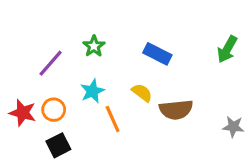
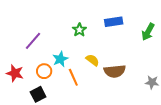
green star: (94, 46) -> (79, 30), moved
blue rectangle: (157, 54) -> (114, 22), moved, turned -36
orange circle: (54, 110) -> (44, 71), moved

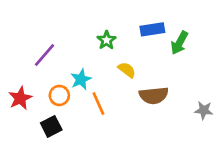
green arrow: (148, 32) -> (179, 43), moved
yellow semicircle: (93, 60) -> (127, 70), moved
red star: (15, 73) -> (20, 98), turned 30

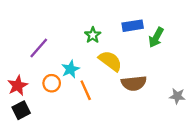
yellow semicircle: (127, 70) -> (110, 61), size x1.5
black square: (51, 126) -> (21, 110), moved

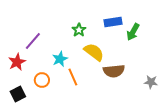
orange circle: (52, 83) -> (42, 80), moved
red star: (18, 86) -> (17, 62), moved

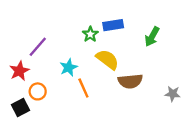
blue rectangle: (113, 22) -> (113, 25), moved
orange circle: (42, 80) -> (38, 91), moved

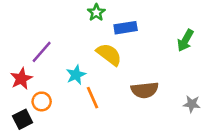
green star: (90, 34) -> (96, 12), moved
green arrow: (152, 37) -> (185, 40), moved
yellow semicircle: (107, 59) -> (109, 54), moved

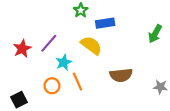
purple line: (42, 52) -> (49, 43), moved
red star: (21, 79) -> (22, 49), moved
orange circle: (42, 101) -> (52, 86), moved

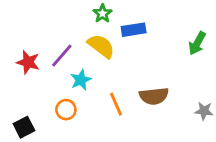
yellow semicircle: (91, 45) -> (101, 46), moved
red star: (22, 49) -> (28, 62), turned -30
orange line: (77, 82) -> (116, 104), moved

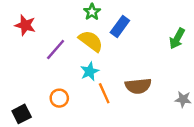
blue rectangle: (134, 30) -> (120, 26), turned -45
red star: (28, 62) -> (25, 25), moved
cyan star: (81, 80) -> (90, 71), moved

